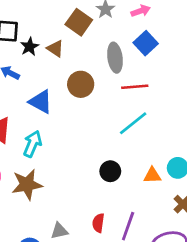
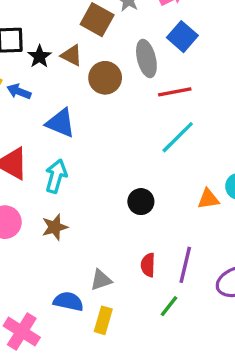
brown circle: (81, 84) -> (105, 78), moved
black circle: (110, 171) -> (141, 202), moved
brown star: (27, 185) -> (55, 227), size x0.7

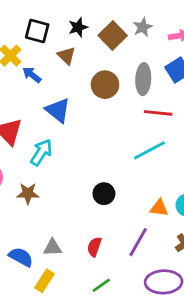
brown triangle: (71, 55) -> (66, 56), moved
black star: (39, 56) -> (78, 27), moved
purple line: (185, 265) -> (138, 242), moved

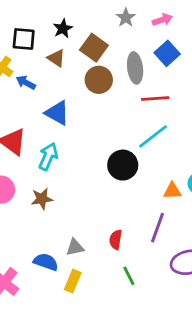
brown square: (113, 36) -> (94, 48), moved
black circle: (104, 194) -> (123, 165), moved, size x1.4
green line: (101, 285) -> (129, 276), turned -72

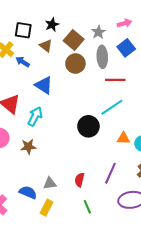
gray star: (126, 18) -> (98, 32), moved
orange triangle: (172, 191) -> (123, 138), moved

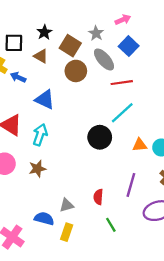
gray ellipse: (102, 57) -> (104, 59), turned -30

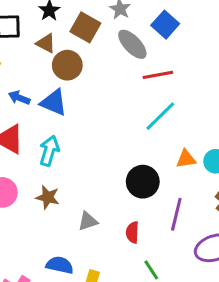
brown circle: (76, 71) -> (67, 65), moved
blue arrow: (18, 77) -> (19, 98), moved
black circle: (100, 137) -> (143, 182), moved
brown star: (37, 169) -> (48, 197), turned 30
gray triangle: (67, 205) -> (88, 221), moved

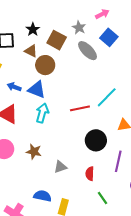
red line: (158, 75) -> (80, 108), moved
cyan arrow: (49, 151) -> (42, 113), moved

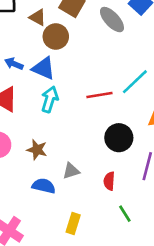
blue semicircle: (42, 196) -> (44, 186), moved

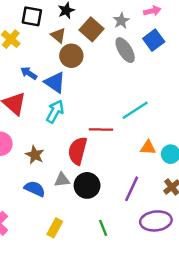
red line: (99, 95) -> (101, 129), moved
black circle: (119, 138) -> (87, 185), moved
red semicircle: (109, 181) -> (78, 151), moved, size x1.6

